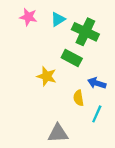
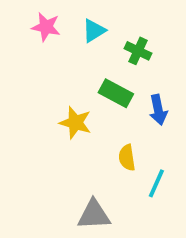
green cross: (85, 32) -> (138, 51), size x0.6
blue arrow: (97, 83) -> (158, 110), moved, turned -120

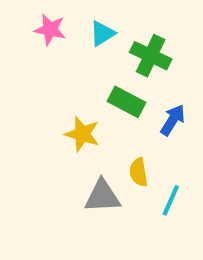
green cross: (138, 51) -> (151, 56), size x1.4
blue arrow: (158, 110) -> (173, 120), turned -136
gray triangle: (94, 215) -> (102, 196), moved

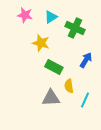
green rectangle: (126, 102) -> (54, 67), moved
yellow star: (82, 134) -> (41, 43), moved

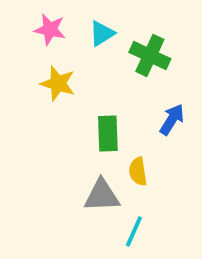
yellow star: (41, 43) -> (58, 83), moved
green rectangle: (54, 67) -> (108, 134), turned 60
cyan line: (85, 100) -> (134, 232), moved

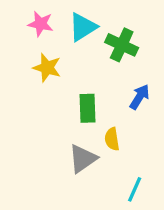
cyan triangle: (102, 33) -> (83, 27), size x1.4
gray triangle: (102, 196) -> (83, 159), turned -32
cyan line: (134, 232) -> (135, 189), moved

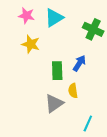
green cross: (122, 45) -> (93, 29), moved
blue arrow: (140, 97) -> (79, 63), moved

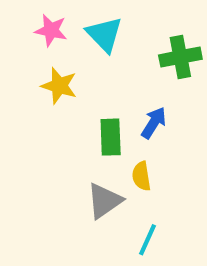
cyan triangle: (54, 18) -> (104, 34), turned -42
green cross: (93, 29) -> (180, 57), turned -36
cyan line: (88, 124) -> (148, 240), moved

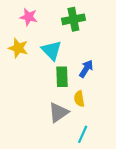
cyan triangle: (104, 34) -> (52, 50), moved
green cross: (180, 57) -> (73, 19), moved
yellow star: (59, 86) -> (18, 48), moved

